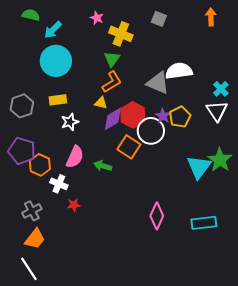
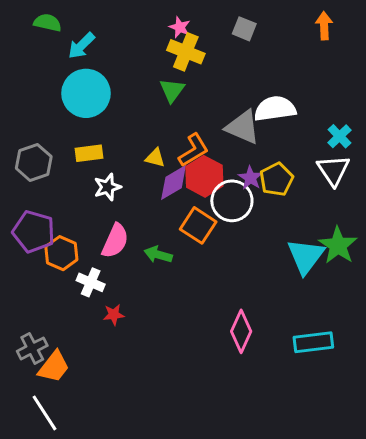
pink star: (97, 18) -> (180, 27), moved
orange L-shape: (112, 82) -> (194, 150), moved
gray cross: (32, 211) -> (32, 348), moved

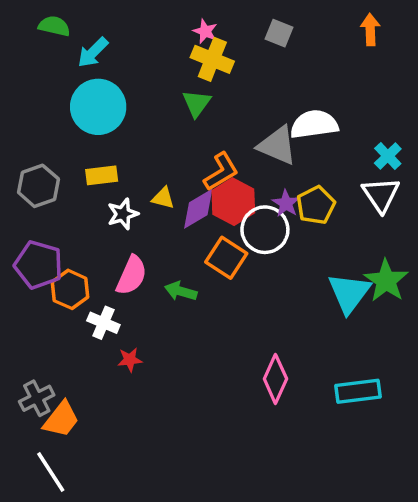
yellow triangle: (155, 158) -> (163, 198), moved

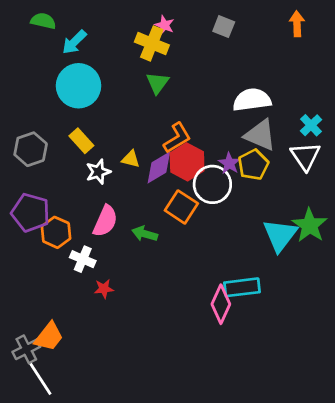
yellow cross: (212, 59) -> (152, 43), moved
gray triangle: (277, 145) -> (260, 135), moved
yellow rectangle: (102, 175) -> (81, 141), turned 55
cyan rectangle: (358, 391) -> (242, 287), moved
gray cross: (37, 398) -> (26, 349), moved

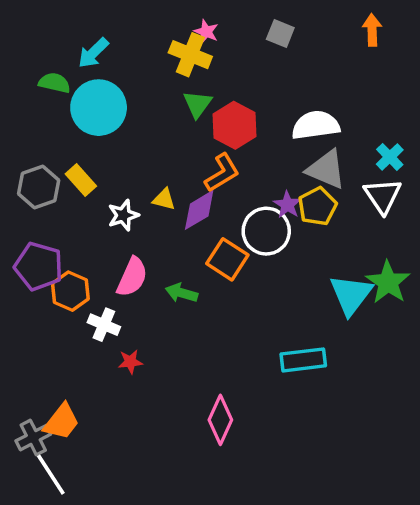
green semicircle: (43, 21) -> (54, 83), moved
yellow rectangle: (81, 141) -> (81, 180), moved
red hexagon: (187, 162) -> (234, 125), moved
pink diamond: (221, 304) -> (220, 420), moved

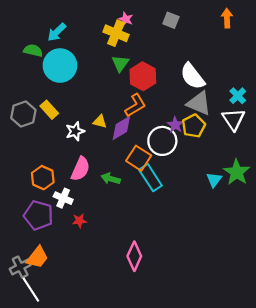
white semicircle: (316, 125) -> (192, 76), turned -120
purple pentagon: (39, 266) -> (38, 215), moved
cyan triangle: (351, 295) -> (214, 180), size x0.6
cyan rectangle: (303, 360) -> (150, 178), moved, turned 64

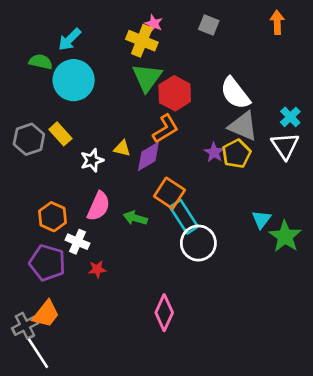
green triangle: (120, 63) -> (147, 77), size x1.4
white circle: (162, 141) -> (198, 243), moved
green star: (237, 172) -> (285, 236), moved

